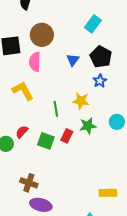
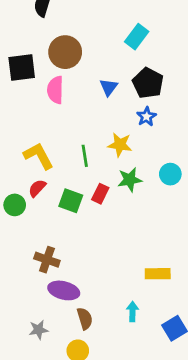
yellow L-shape: (23, 91) -> (39, 156), moved

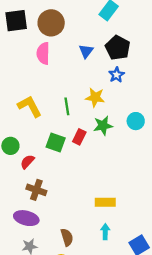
black square: (22, 68) -> (16, 21), moved
red semicircle: (37, 188) -> (27, 162), moved
yellow rectangle: (158, 274) -> (105, 202), moved
purple ellipse: (64, 290) -> (26, 218), moved

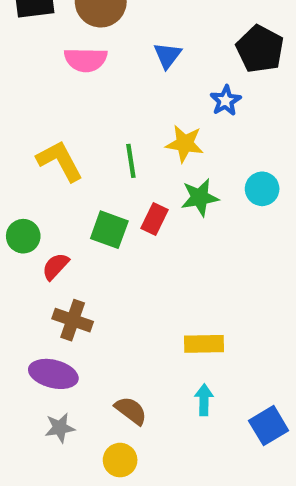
black pentagon: (118, 48) -> (260, 49), moved
pink semicircle: (43, 53) -> (86, 60), turned -90
brown semicircle: (67, 237) -> (131, 411), turned -36

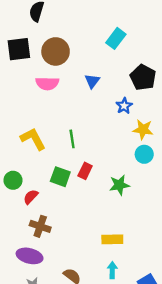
yellow star: (185, 144) -> (143, 129), moved
green star: (200, 197) -> (119, 185), moved

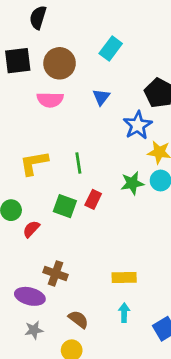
cyan rectangle: (116, 38) -> (111, 48), moved
blue star: (124, 106) -> (138, 125), size x1.5
yellow L-shape: (33, 139) -> (34, 163), turned -72
green star: (119, 185) -> (132, 183), moved
brown cross: (40, 226) -> (55, 273), moved

